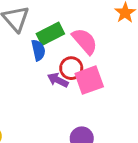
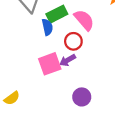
purple arrow: (58, 80) -> (68, 60), moved, turned -56
pink square: (89, 80) -> (50, 64), moved

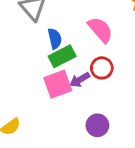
green rectangle: (57, 14) -> (62, 56), moved
red circle: (73, 41) -> (102, 68), moved

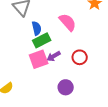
red circle: (102, 68) -> (80, 57), moved

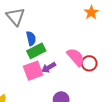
pink semicircle: (68, 22) -> (76, 57), moved
red circle: (80, 57) -> (89, 63), moved

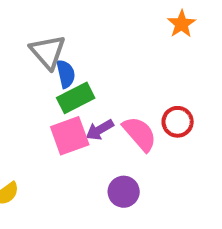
gray triangle: (15, 17) -> (48, 52), moved
pink semicircle: (76, 57) -> (140, 134), moved

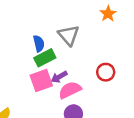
gray triangle: (48, 52) -> (69, 35), moved
pink semicircle: (140, 134) -> (70, 90), moved, turned -75

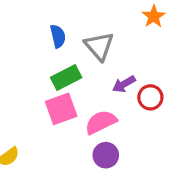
blue semicircle: (39, 44) -> (58, 36), moved
purple arrow: (59, 77) -> (124, 84), moved

